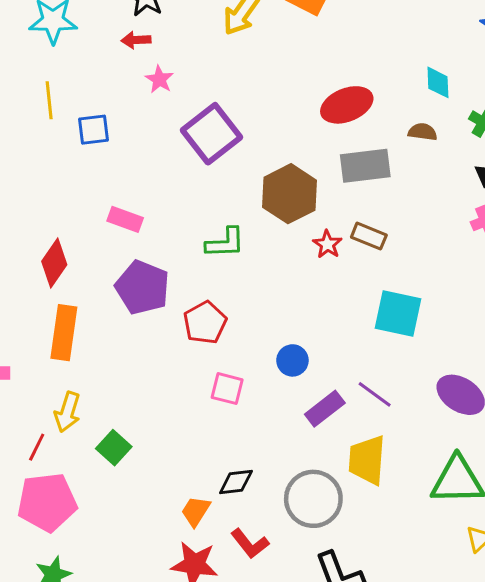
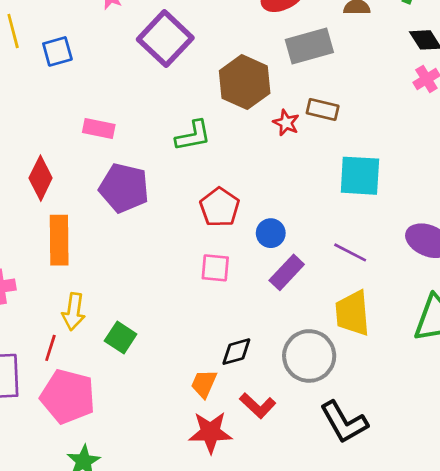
red pentagon: (205, 323) -> (220, 207), moved
purple rectangle: (325, 409) -> (287, 272), moved
pink pentagon: (47, 502) -> (68, 396), turned 30

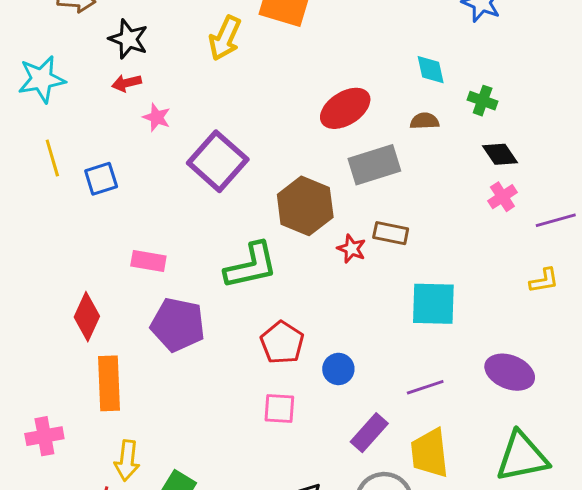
green L-shape: (193, 136) -> (251, 266), size x1.4
purple line: (350, 252) -> (425, 387), turned -44
purple rectangle: (287, 272) -> (369, 433), moved

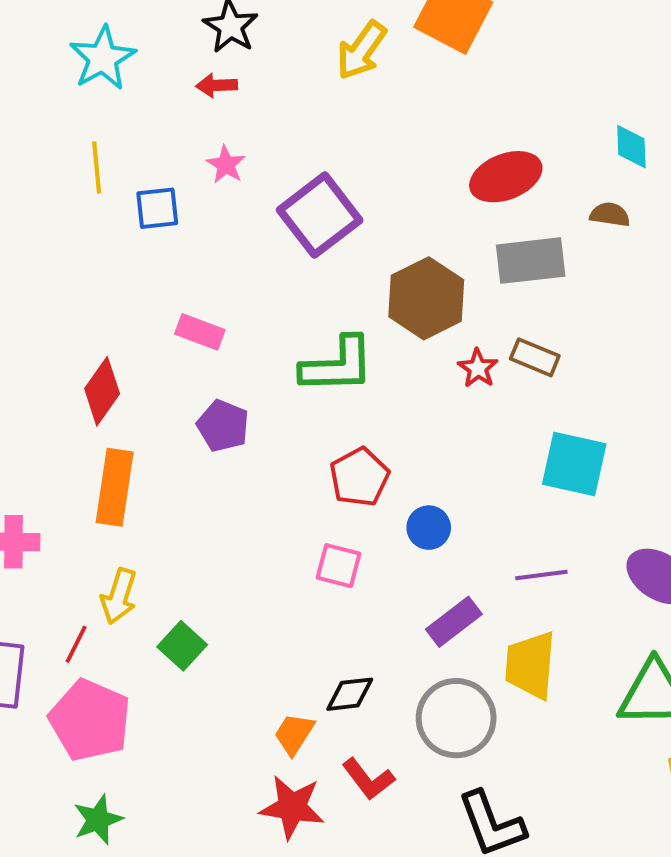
cyan star: (42, 79) -> (103, 58), turned -30
pink star: (157, 117) -> (226, 165), moved
purple pentagon: (178, 325) -> (223, 426), size x0.7

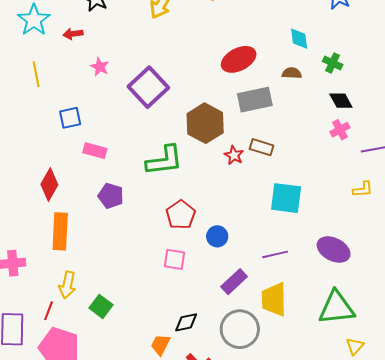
red arrow: (217, 85) -> (73, 34), moved
blue square: (157, 208) -> (70, 118), moved

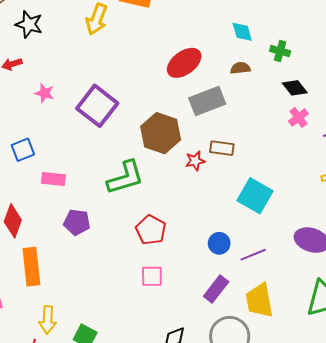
red star: (234, 155) -> (195, 161), turned -30
cyan square: (286, 198) -> (255, 196), turned 32
blue circle: (217, 236) -> (219, 243), moved

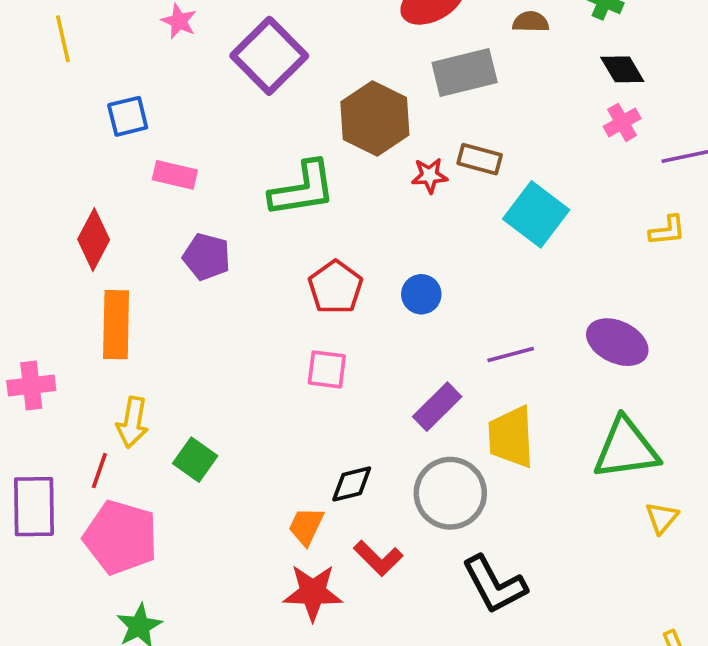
cyan square: (255, 196) -> (536, 214), moved
blue circle: (219, 243) -> (421, 294), moved

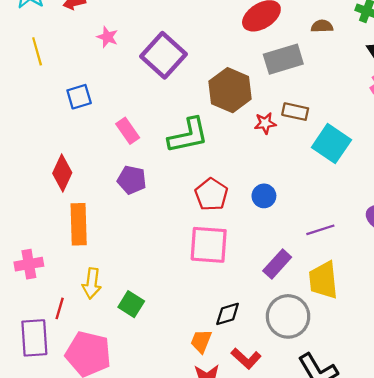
pink rectangle: (175, 175) -> (128, 131), moved, turned 45
pink square: (327, 369) -> (209, 245), size x1.6
red line: (99, 471) -> (60, 308), moved

